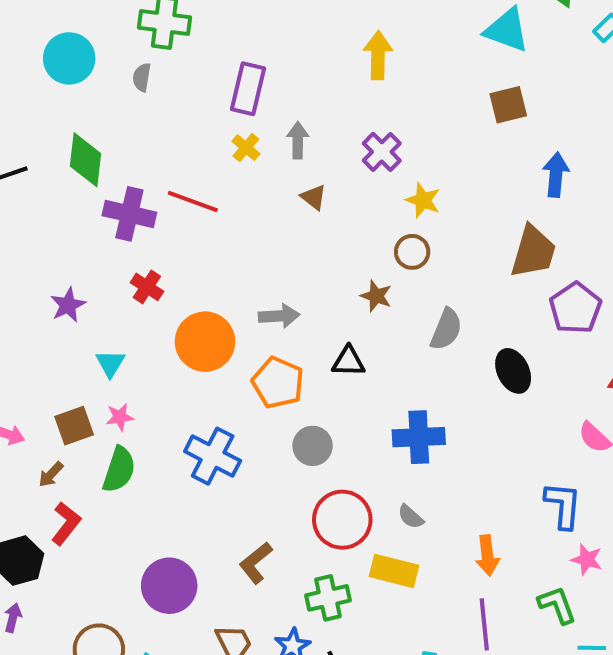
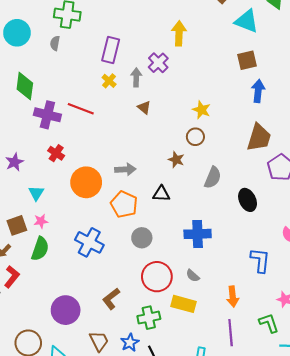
purple cross: (382, 152) -> (158, 63), moved
blue arrow: (556, 175) -> (258, 91), moved
blue L-shape: (563, 505) -> (260, 260), moved

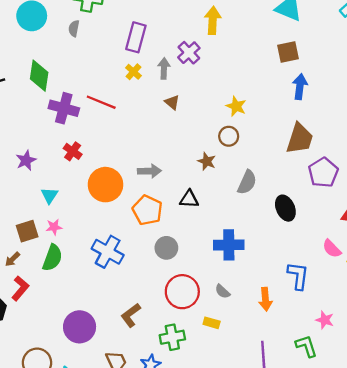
orange arrow: (233, 297) -> (265, 299), moved
yellow rectangle: (184, 304) -> (212, 323), size x0.6

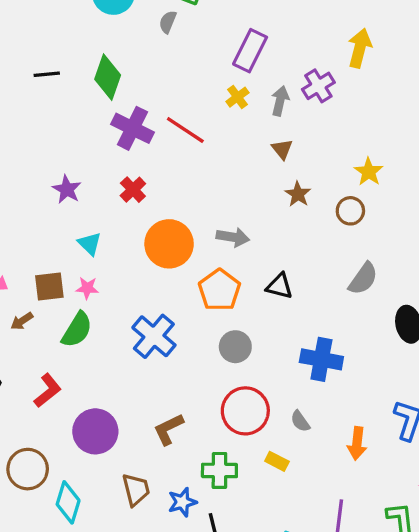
purple star: (26, 160) -> (67, 189), turned -30
brown star: (207, 161) -> (298, 194), moved
cyan triangle: (50, 195) -> (90, 244), turned -30
red L-shape: (20, 288) -> (48, 391), moved

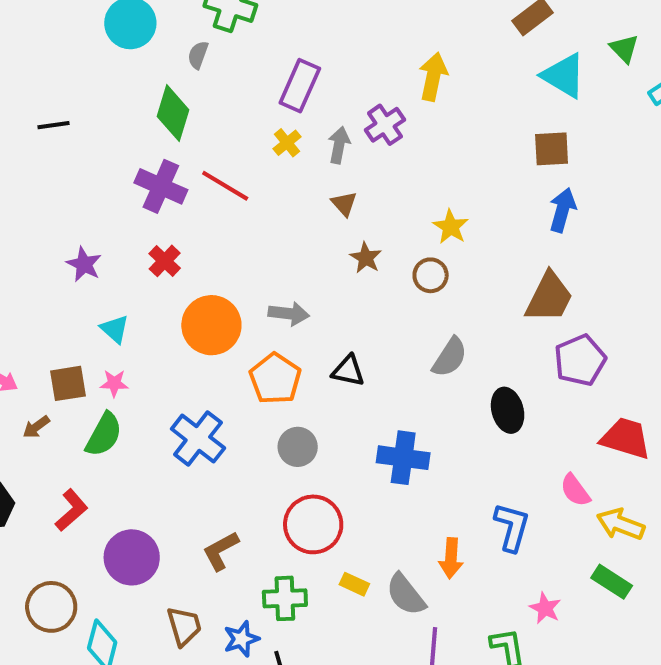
green diamond: (108, 77) -> (173, 113), moved
gray semicircle: (300, 421) -> (406, 595), moved, size x1.6

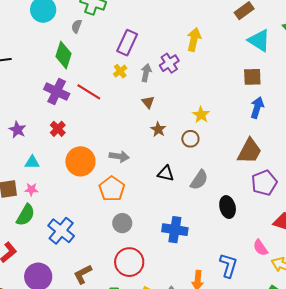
cyan triangle: (115, 329) -> (32, 162), turned -42
black triangle: (348, 371) -> (166, 173), moved
blue cross: (198, 438) -> (61, 231), moved

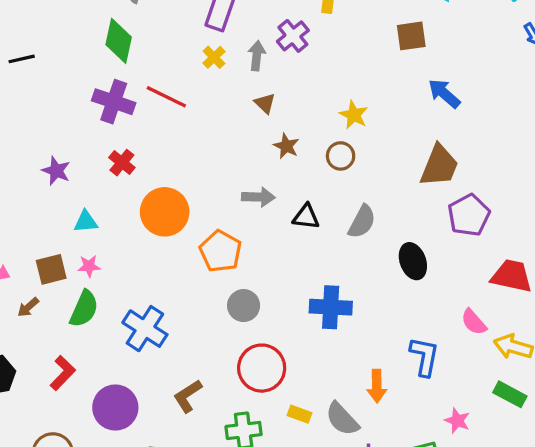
brown square: (252, 77) -> (411, 36), moved
blue arrow: (257, 108) -> (444, 93), turned -60
gray arrow: (119, 156) -> (258, 197), moved

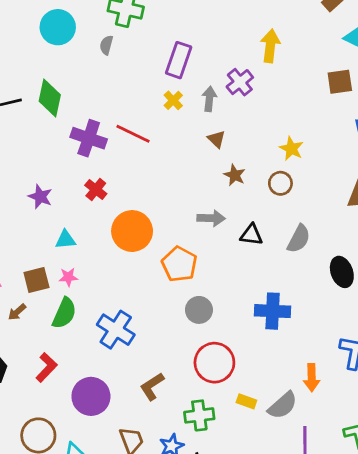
green diamond: (119, 41) -> (50, 98), moved
gray semicircle: (342, 419) -> (283, 405), turned -88

